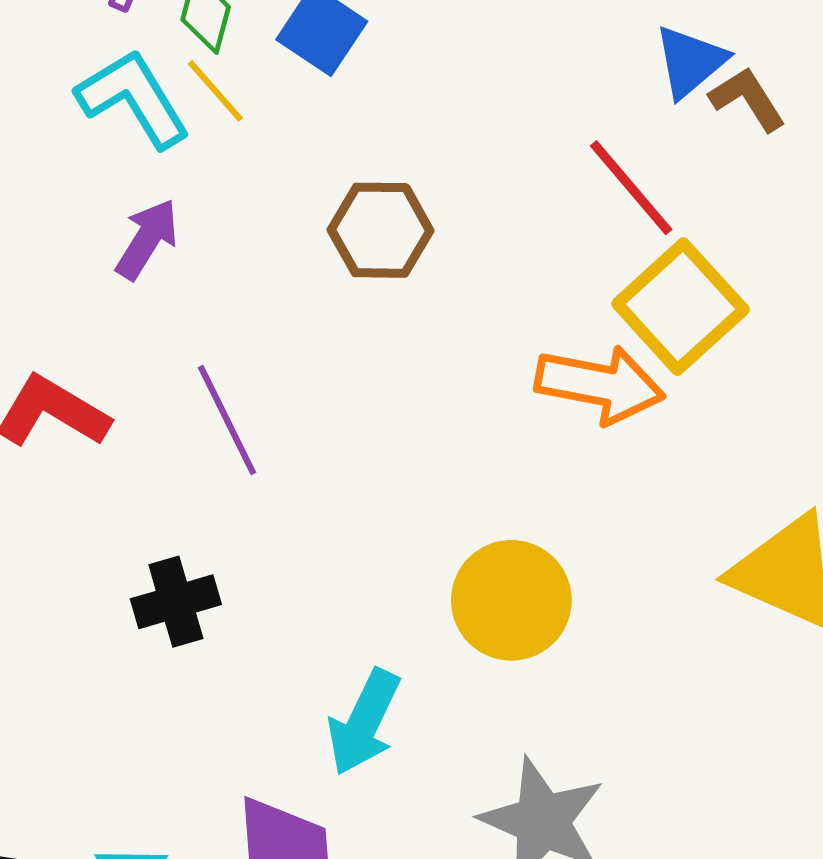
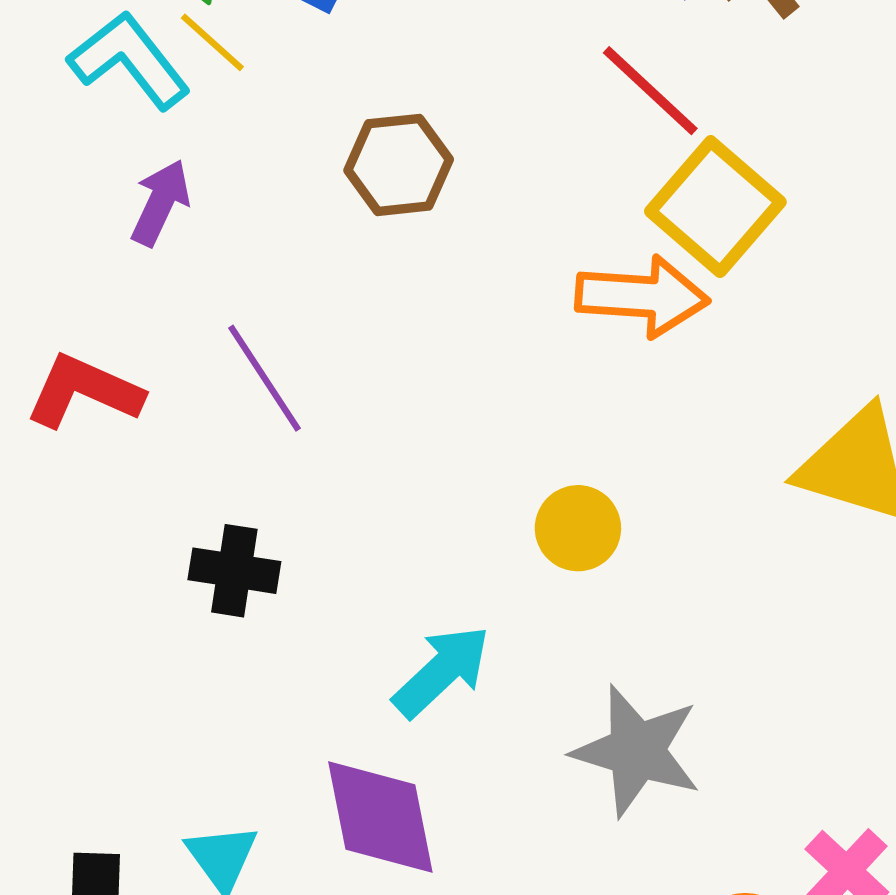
yellow circle: (511, 600) -> (578, 528), size x0.7
black cross: (176, 602) -> (234, 571), turned 32
cyan arrow: (364, 722) -> (442, 671), turned -152

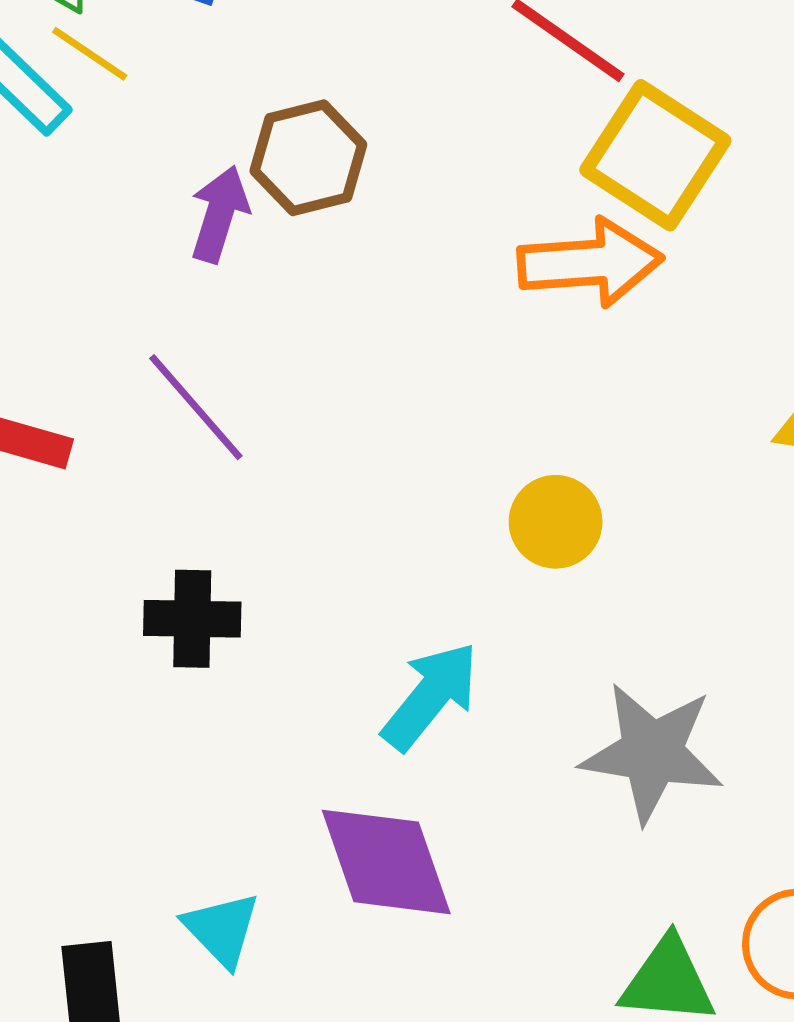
purple arrow: (160, 203) -> (219, 214), moved

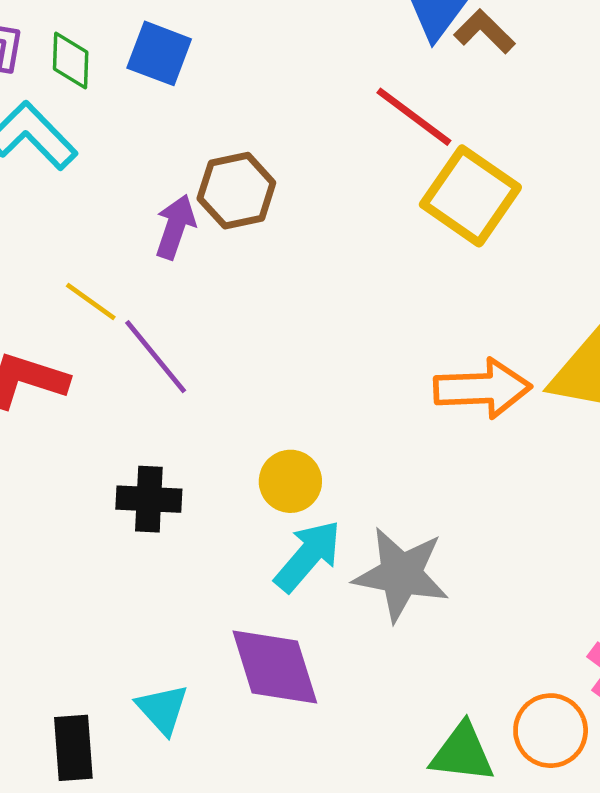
yellow line: (90, 54) -> (91, 302), moved
orange arrow: (590, 263) -> (482, 388), moved
yellow circle: (556, 522) -> (290, 481), moved
gray star: (652, 753) -> (401, 574), moved

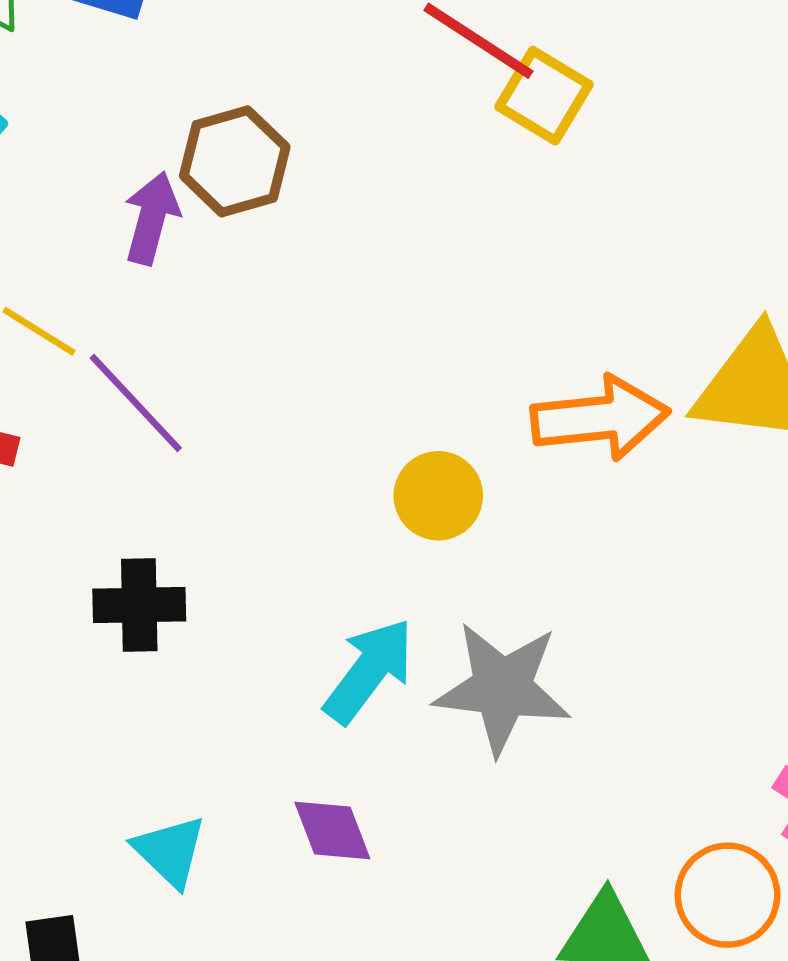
yellow square: (470, 196) -> (544, 96), moved, size x0.7
yellow circle: (290, 481) -> (438, 496), moved
purple diamond: (275, 667) -> (332, 831), size x0.6
cyan triangle: (163, 709) -> (170, 851), moved

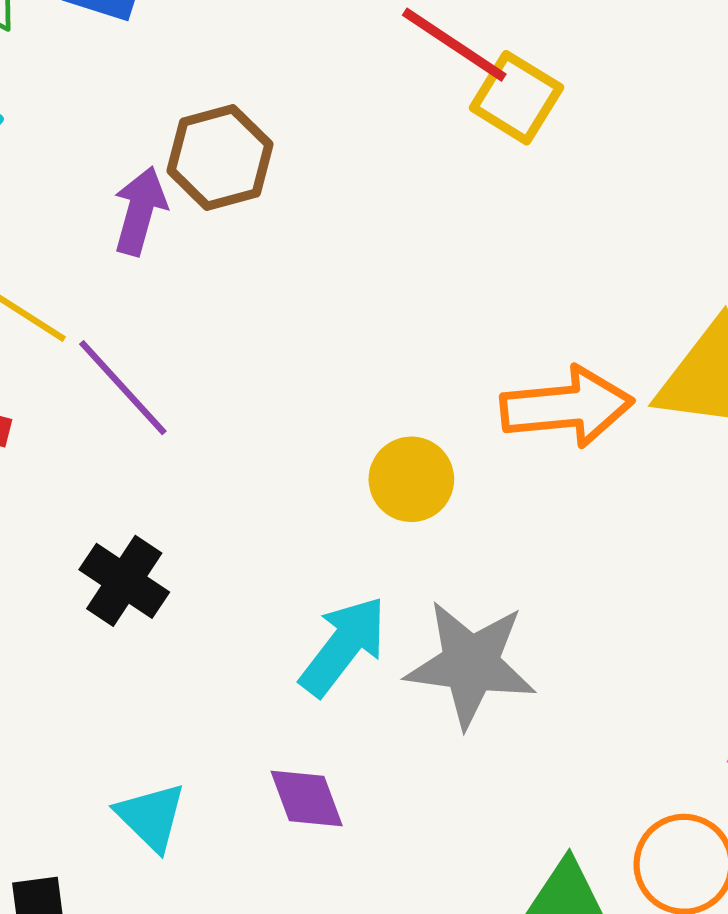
black cross: (139, 605) -> (124, 581), turned 34

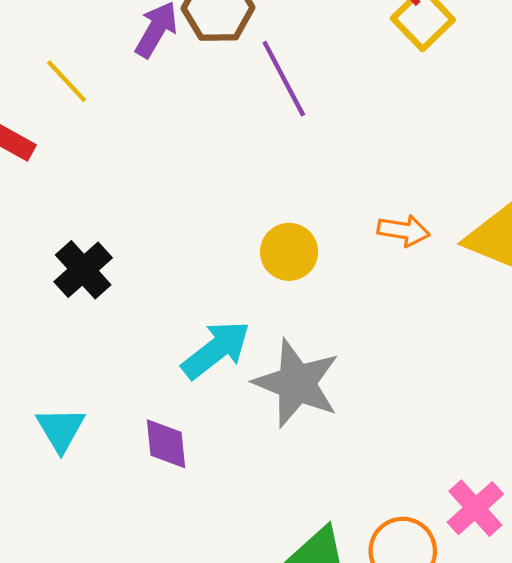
purple line: (123, 388) -> (284, 79), moved
orange arrow: (567, 407) -> (404, 231), size x0.6

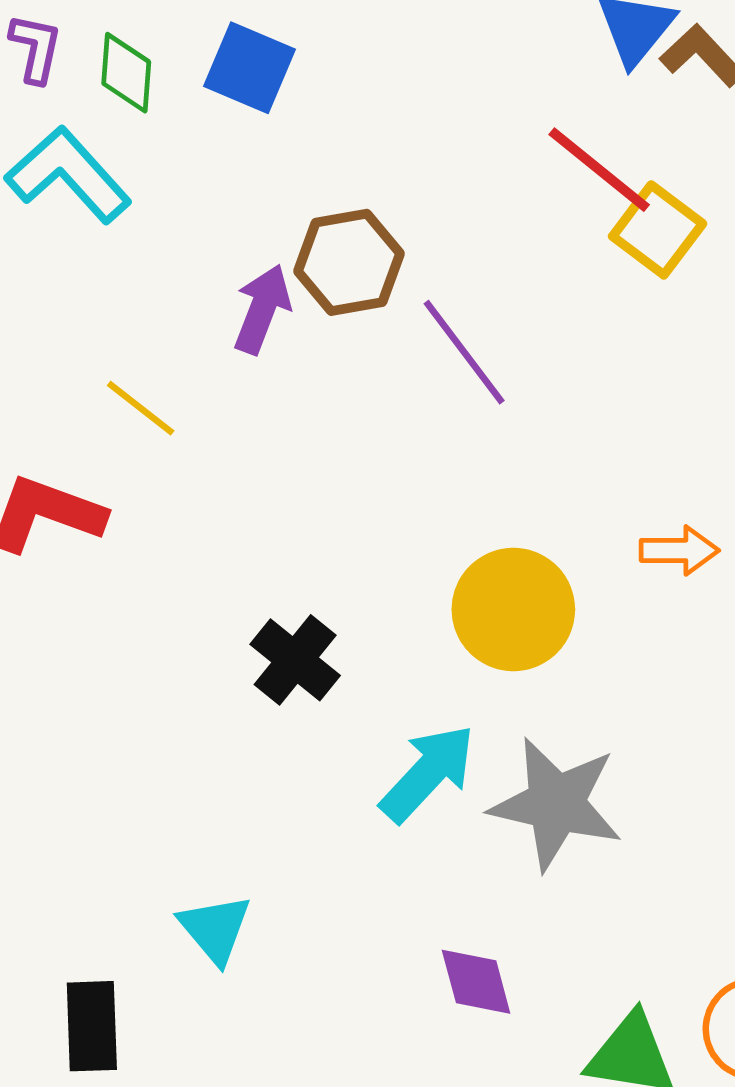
yellow circle: (289, 252) -> (513, 609), size x1.4
black cross: (83, 270) -> (295, 660), moved
purple diamond: (166, 444) -> (476, 982), moved

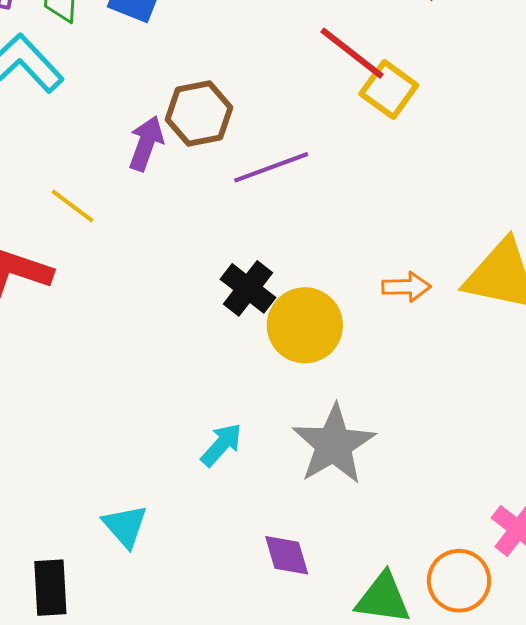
purple line: (464, 352) -> (271, 167), turned -72
black cross: (295, 660) -> (248, 288), moved
cyan arrow: (428, 773) -> (221, 445), moved, size x0.7
gray star: (556, 804) -> (334, 445), turned 30

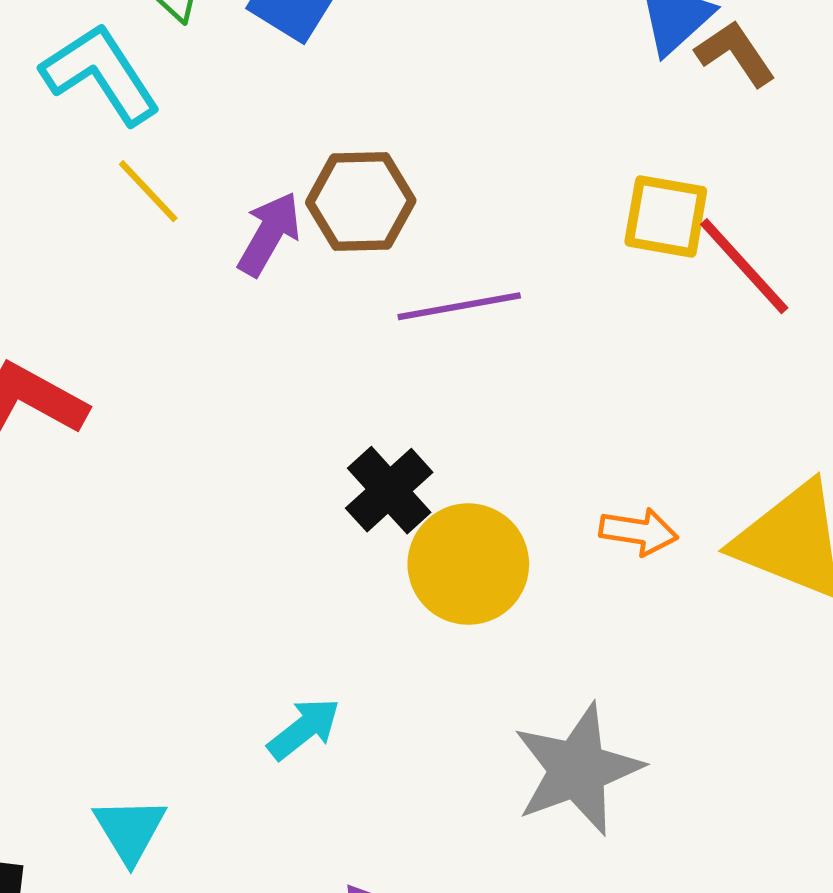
red line: (352, 53) -> (744, 266), moved
yellow square: (389, 90) -> (666, 216), turned -36
yellow line: (72, 206) -> (148, 191), moved
gray star: (334, 445) -> (578, 769), moved

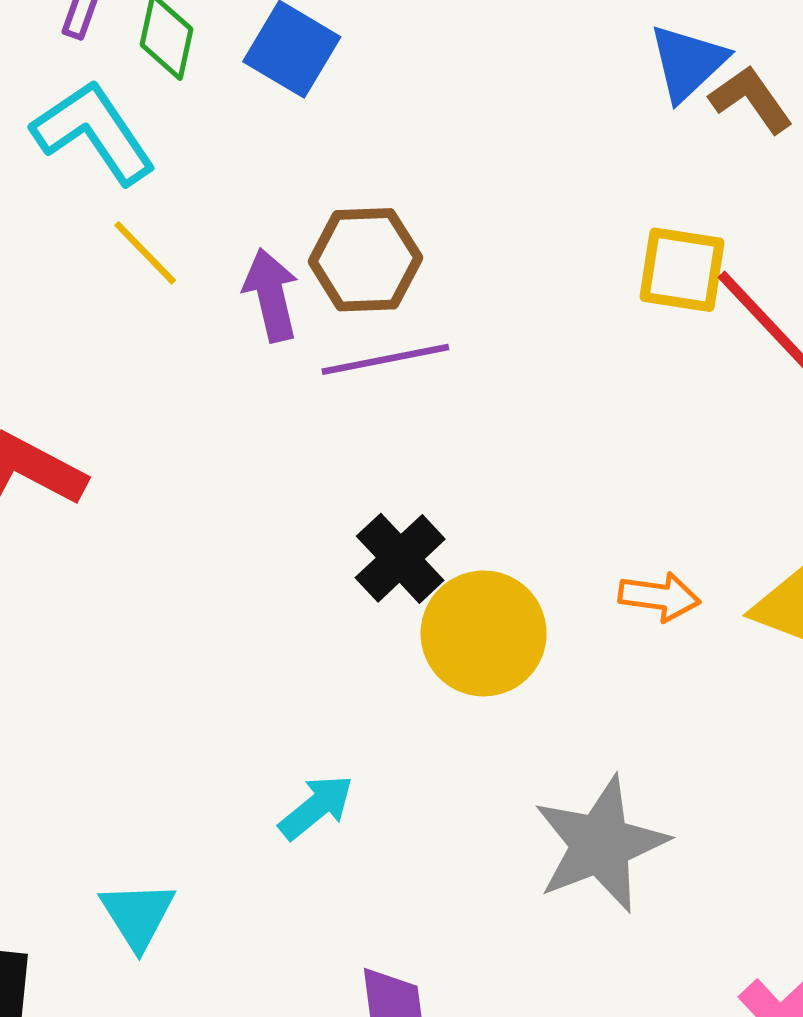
purple arrow: (269, 234) -> (271, 295), turned -42
purple line: (459, 306) -> (385, 359), moved

